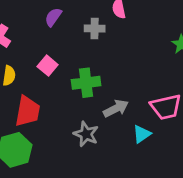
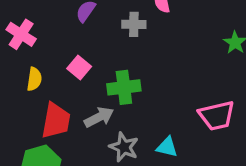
gray arrow: (116, 108) -> (99, 117), moved
cyan triangle: (142, 134) -> (167, 147), moved, turned 48

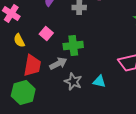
yellow semicircle: (34, 79) -> (19, 41), turned 144

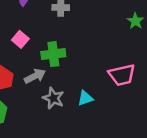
cyan triangle: (99, 82) -> (85, 98), turned -32

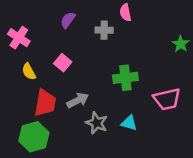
green cross: (53, 54) -> (125, 78), moved
cyan triangle: (85, 98) -> (129, 123), turned 35

